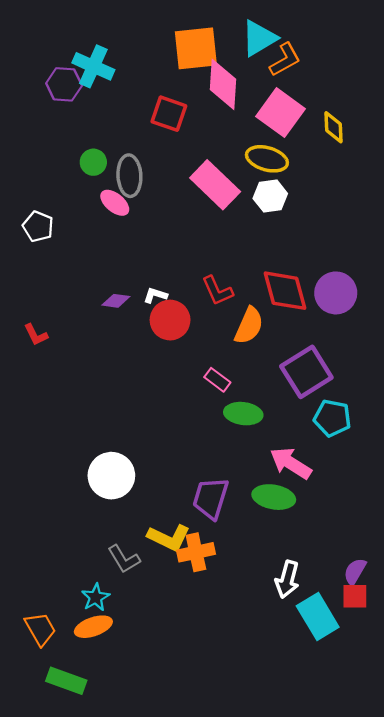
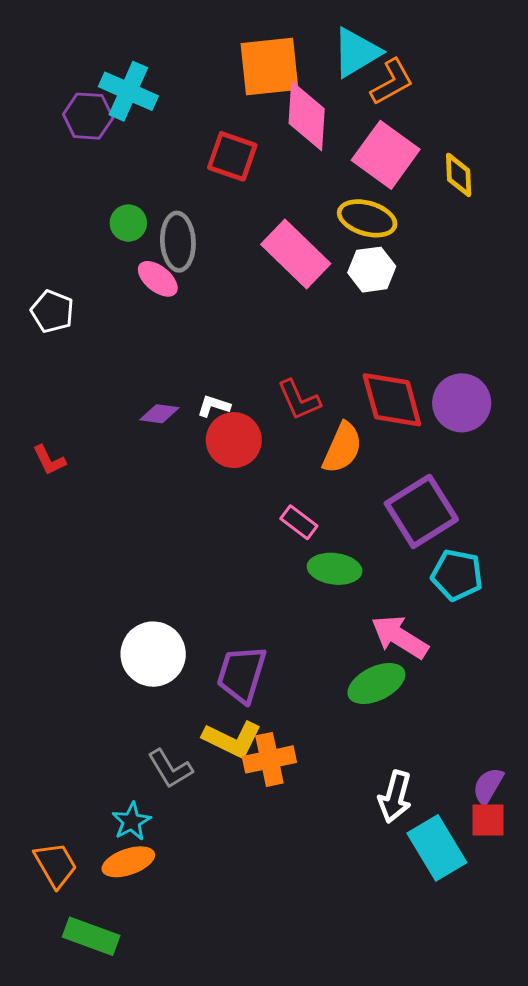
green ellipse: (274, 497) -> (376, 683), turned -36
purple trapezoid: (211, 498) -> (242, 674), moved

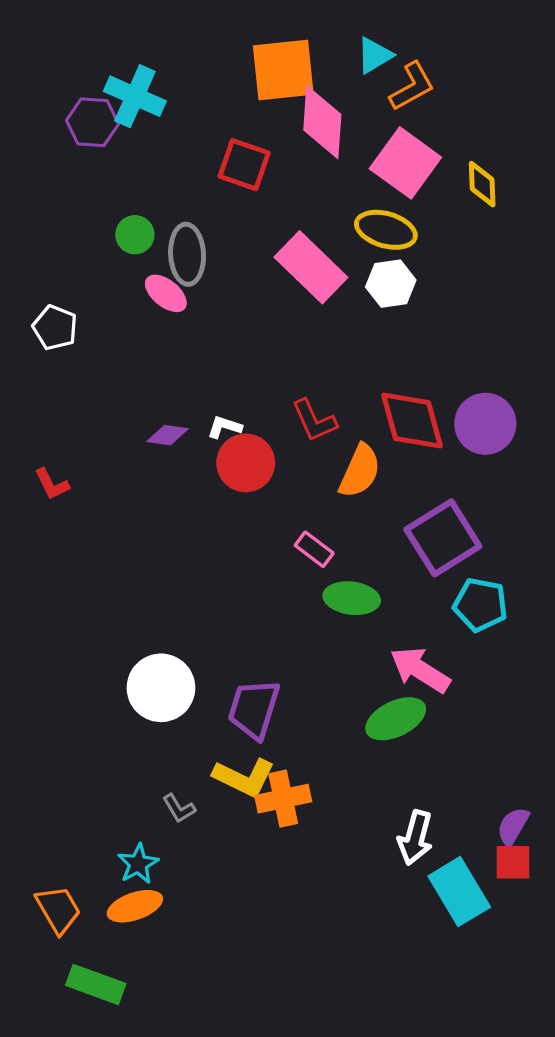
cyan triangle: (356, 52) -> (374, 55), size x0.7
gray L-shape: (170, 769) -> (179, 808), size x0.7

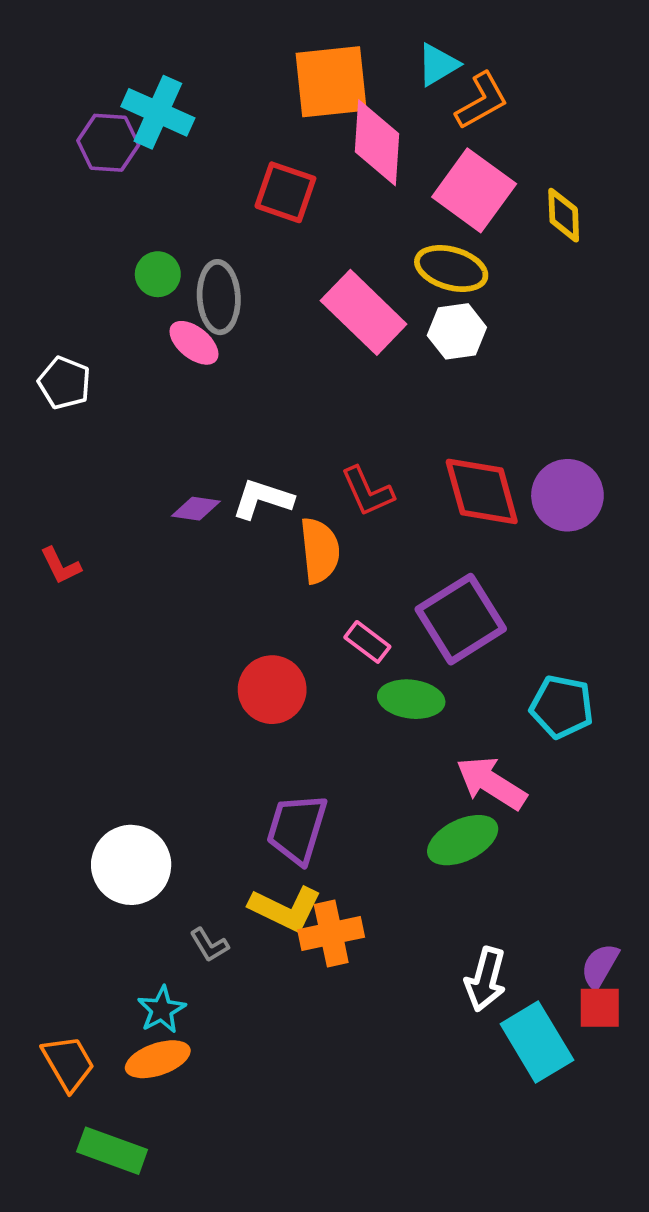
white L-shape: (225, 427) -> (263, 499), size x1.5
red circle: (246, 463) -> (272, 690), moved
orange semicircle: (360, 471) -> (320, 550), moved, turned -30
purple square: (443, 538) -> (461, 619), moved
white circle: (161, 688) -> (131, 865), moved

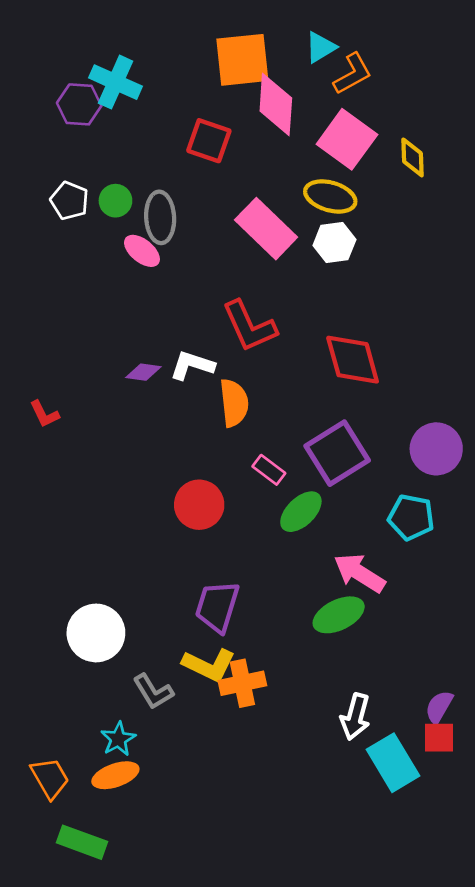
white pentagon: (64, 383) -> (69, 201), moved
red L-shape: (367, 491) -> (249, 326), moved, size x1.4
purple circle: (567, 495) -> (436, 449), moved
green ellipse: (411, 699) -> (301, 512), turned -51
gray L-shape: (209, 945) -> (153, 692), size x1.4

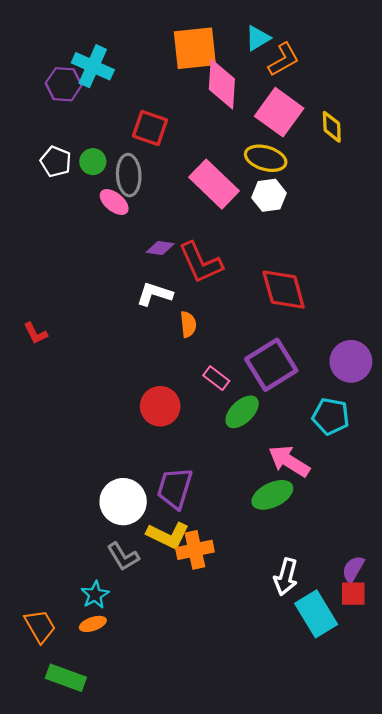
red square: (209, 141) -> (150, 128), moved
purple diamond: (143, 372) -> (160, 248), moved
orange semicircle: (234, 403) -> (188, 324), size x0.7
white circle: (96, 633) -> (123, 502), moved
orange ellipse: (115, 775) -> (93, 624), size x0.7

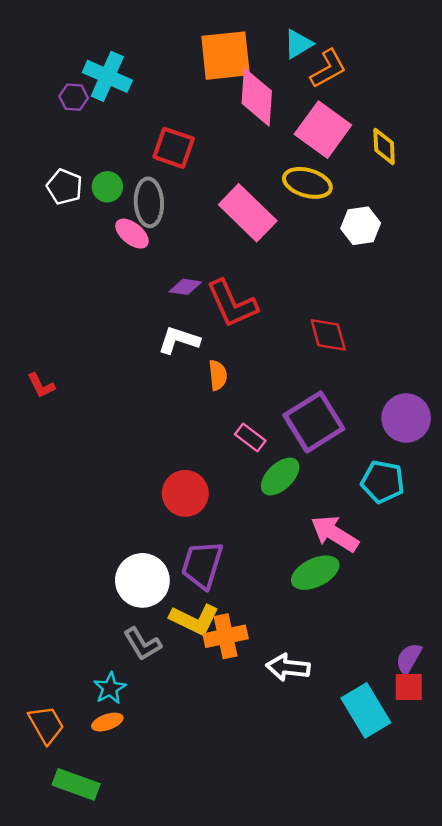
purple hexagon: (64, 84) -> (74, 97), size x0.7
white hexagon: (269, 195) -> (361, 226), moved
red diamond: (284, 290) -> (328, 335), size x0.7
red circle: (160, 406) -> (185, 493), moved
white arrow: (286, 577) -> (288, 667), moved, turned 81

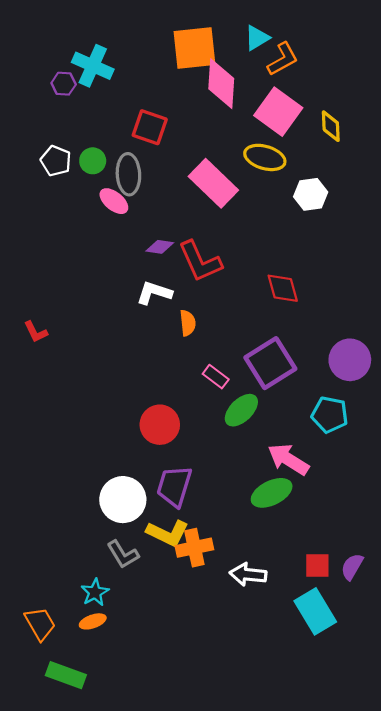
red square: (409, 687) -> (317, 566), moved

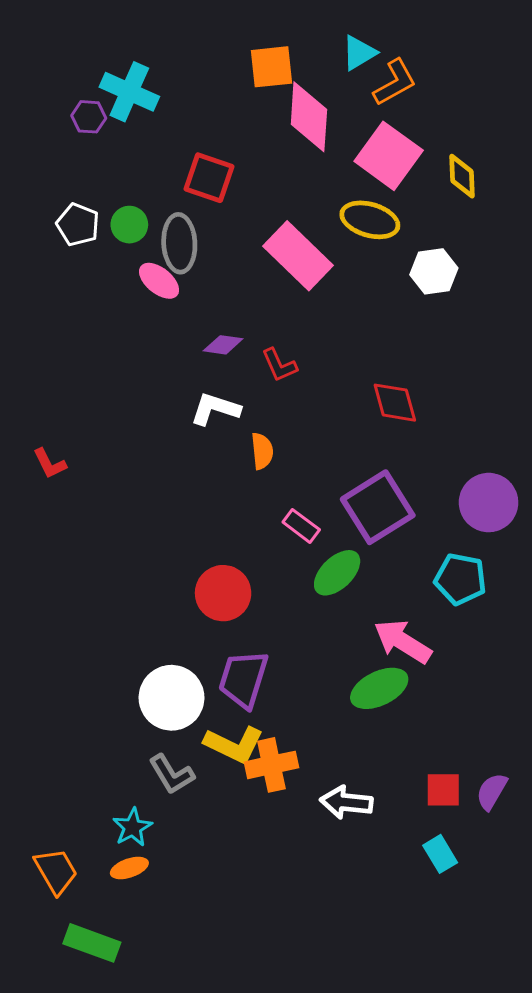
orange square: (194, 48) -> (271, 67), size x0.7
red L-shape: (200, 261) -> (279, 365), size x0.6
cyan rectangle: (315, 611) -> (440, 854), size x0.6

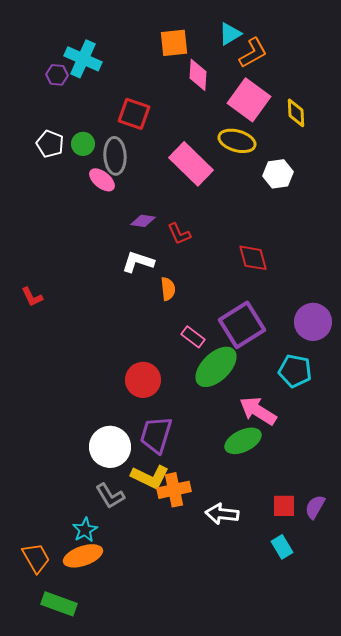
pink diamond: (309, 117) -> (198, 75), size x0.7
green ellipse: (337, 573) -> (216, 367), size x1.4
orange ellipse: (129, 868) -> (83, 556), size x1.6

